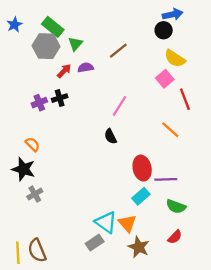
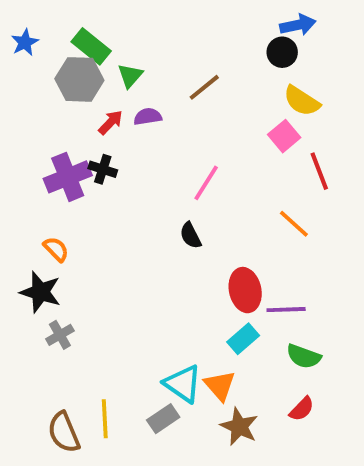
black cross: (60, 98) -> (103, 169), turned 35
purple cross: (39, 103) -> (68, 177), size x1.6
yellow line: (18, 253) -> (105, 419), moved

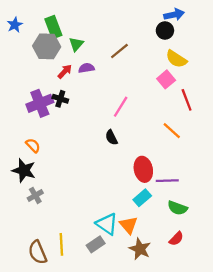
green rectangle: (91, 46) -> (53, 27), turned 30

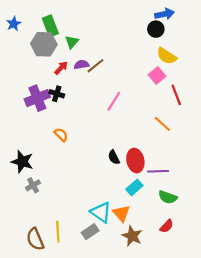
brown line: (119, 51) -> (96, 66), moved
black semicircle: (111, 137) -> (114, 157), moved
orange semicircle: (33, 145) -> (61, 135), moved

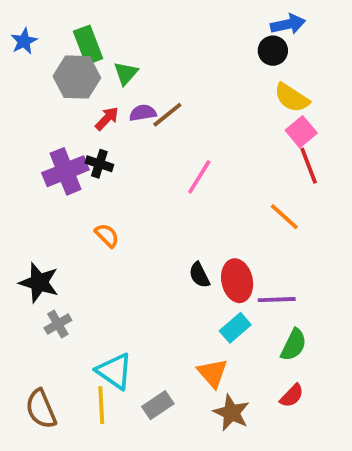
pink square: (157, 75) -> (301, 132), moved
green semicircle: (168, 197) -> (294, 345), turned -84
cyan triangle: (101, 212) -> (114, 371), moved
brown semicircle: (35, 239) -> (41, 409), moved

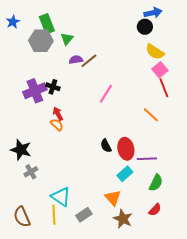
red arrow: (107, 118) -> (58, 114), moved, turned -72

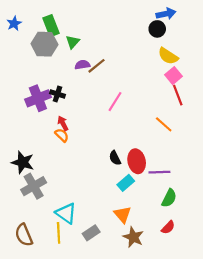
gray cross: (31, 172) -> (34, 186), size x1.6
cyan rectangle: (125, 174) -> (126, 183), moved

